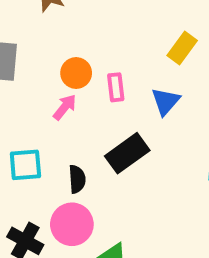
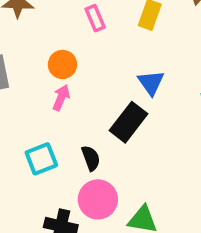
pink rectangle: (116, 87) -> (95, 18), moved
blue triangle: (166, 101) -> (151, 83), moved

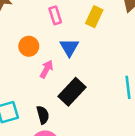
blue triangle: (151, 83) -> (69, 48), moved
pink arrow: (61, 98) -> (47, 69), moved

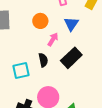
black semicircle: (43, 115) -> (43, 60), moved

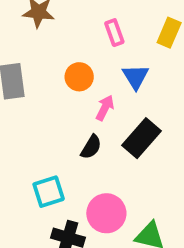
black semicircle: (43, 60) -> (91, 147), turned 48
cyan square: (21, 70) -> (49, 192), moved

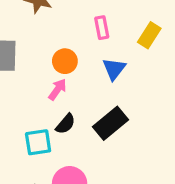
pink arrow: (105, 108) -> (57, 89), moved
cyan square: (49, 192) -> (38, 142), moved

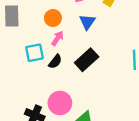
pink arrow: (57, 89) -> (57, 38), moved
cyan square: (38, 142) -> (34, 53), moved

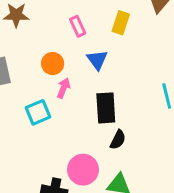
black rectangle: (87, 60) -> (106, 108), turned -40
black semicircle: (55, 62) -> (118, 140), moved

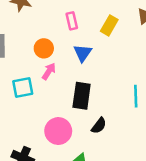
black semicircle: (118, 140) -> (99, 126), moved
pink circle: (83, 170) -> (58, 131), moved

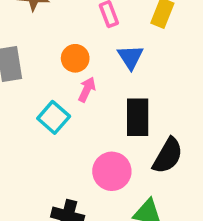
cyan square: (23, 88) -> (54, 117), turned -30
black semicircle: (99, 126) -> (168, 156), size x1.5

